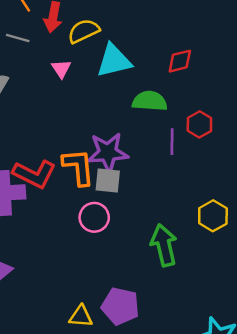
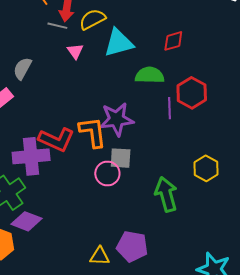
gray line: (18, 38) -> (57, 26), moved
red hexagon: (199, 124) -> (192, 93), size x1.4
gray square: (108, 181) -> (121, 158), moved

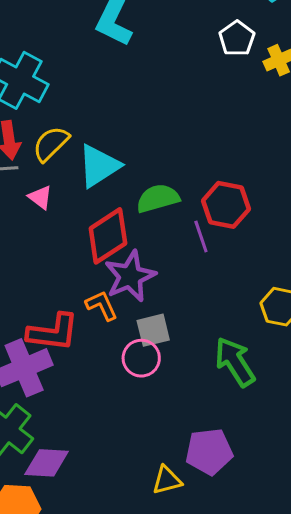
red diamond: (173, 41) -> (108, 236), moved, size x1.6
orange L-shape: (93, 132) -> (102, 306), size x0.7

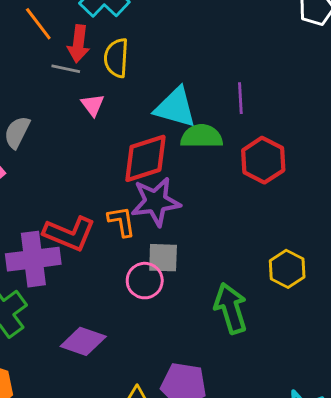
yellow semicircle: (51, 144) -> (116, 58), turned -57
cyan triangle: (99, 166) -> (175, 108), moved, turned 33
purple line: (201, 237) -> (240, 98), moved
purple diamond: (47, 463) -> (83, 341), moved

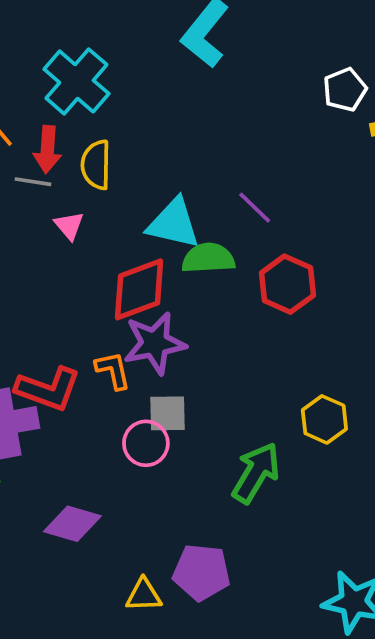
purple line: (240, 98) -> (255, 208), turned -40
green arrow: (231, 308) -> (256, 473), turned 51

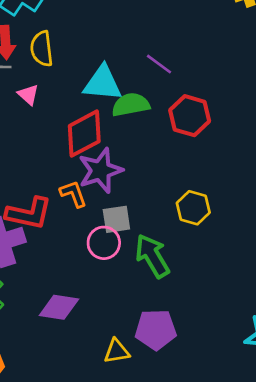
yellow hexagon: (324, 419) -> (193, 208), moved
green arrow: (256, 473) -> (152, 256), moved, turned -54

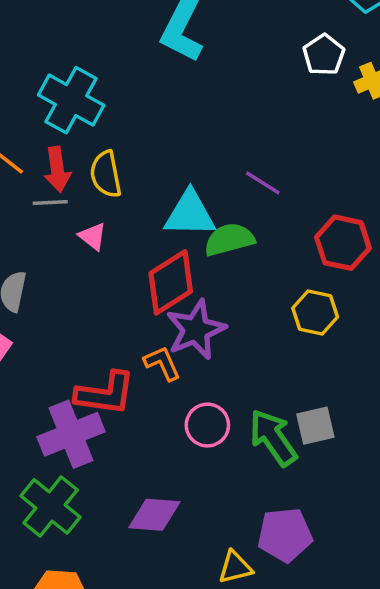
red hexagon: (190, 116) -> (343, 243), moved
yellow hexagon: (193, 208) -> (315, 313), moved
gray square: (116, 219) -> (315, 426), moved

